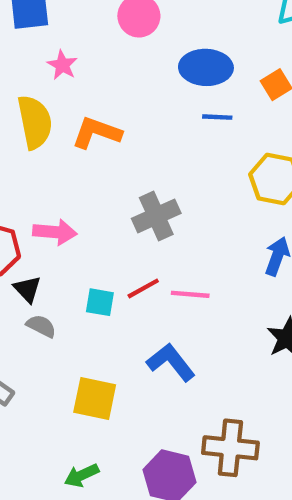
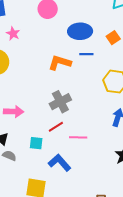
orange L-shape: (97, 133) -> (60, 63), moved
red line: (143, 288) -> (56, 127), moved
blue L-shape: (171, 362) -> (60, 163), moved

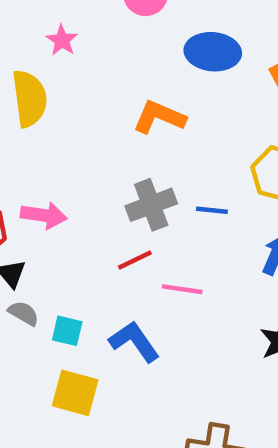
blue line: (86, 54) -> (212, 210), moved
cyan square: (36, 143) -> (67, 331), moved

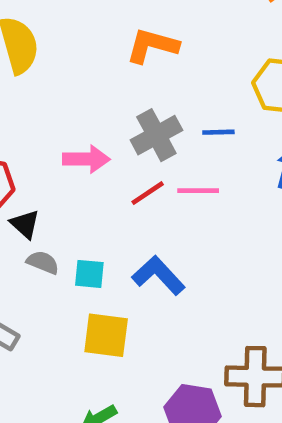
pink arrow: (44, 215) -> (86, 159), moved
pink line: (182, 289) -> (198, 191), moved

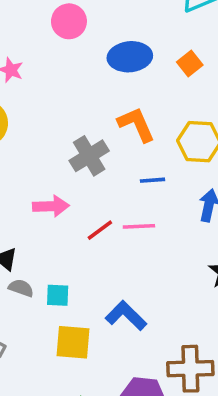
orange L-shape: (152, 46) -> (136, 124), moved, turned 54
gray cross: (156, 135) -> (89, 156), moved
blue L-shape: (158, 275) -> (126, 316), moved

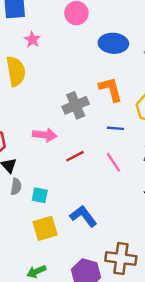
pink line: (139, 226) -> (113, 162), moved, turned 50
gray semicircle: (21, 288) -> (16, 187), turned 70
yellow square: (73, 342) -> (45, 228), turned -30

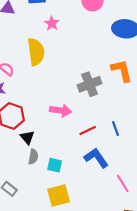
blue line: (115, 128) -> (115, 129), moved, turned 64
pink line: (113, 162) -> (123, 183), moved
blue L-shape: (83, 216) -> (96, 158), moved

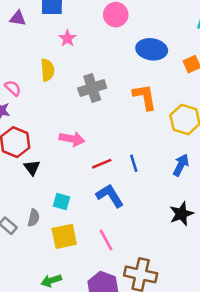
yellow semicircle: (36, 52) -> (47, 70), size x0.7
gray cross: (90, 84) -> (92, 88), moved
gray semicircle: (33, 157) -> (34, 218), moved
pink line: (123, 183) -> (106, 240), moved

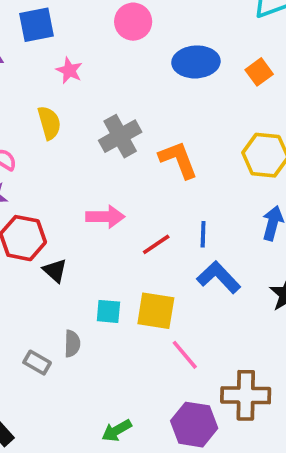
orange L-shape: (145, 97) -> (178, 160), moved
blue line: (134, 163) -> (203, 234), turned 30
blue L-shape: (110, 196) -> (219, 277), moved
yellow square: (64, 236) -> (156, 311), moved, turned 32

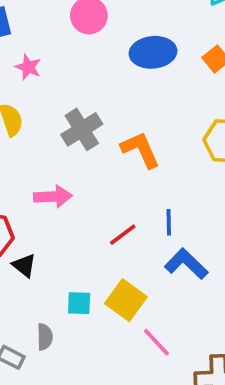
pink arrow: (105, 217) -> (53, 197), moved
yellow square: (156, 311) -> (126, 300), turned 30

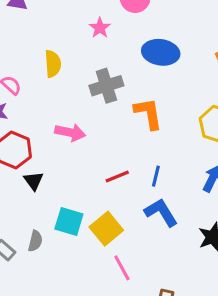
blue ellipse: (153, 52) -> (161, 52), moved
pink star: (28, 67) -> (100, 28), moved
cyan square: (79, 303) -> (69, 221), size x1.4

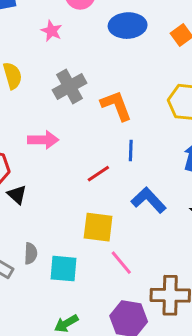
blue ellipse: (161, 52) -> (128, 26), moved
blue line: (156, 176) -> (131, 151), moved
cyan square: (69, 221) -> (63, 269), moved
yellow square: (106, 229) -> (98, 227), turned -32

